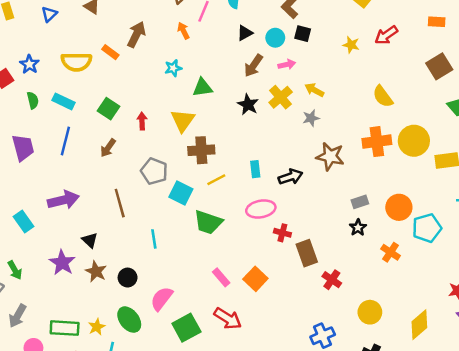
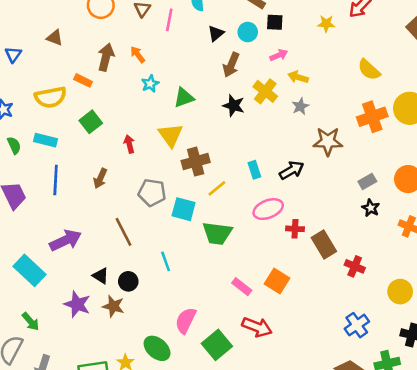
orange arrow: (183, 31) -> (138, 55), moved
pink arrow: (287, 64) -> (279, 55), moved
green square: (109, 109) -> (91, 122), moved, turned 30
cyan rectangle: (23, 222) -> (29, 270), size x1.4
black circle: (128, 278) -> (128, 281), moved

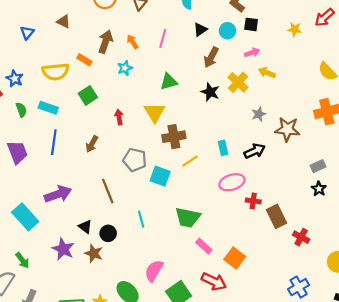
pink line: (169, 20) -> (163, 38), moved
cyan star: (150, 84) -> (125, 68), moved
gray star: (300, 106) -> (259, 114), moved
green trapezoid: (217, 233) -> (188, 217), moved
orange square: (277, 281) -> (235, 258), moved

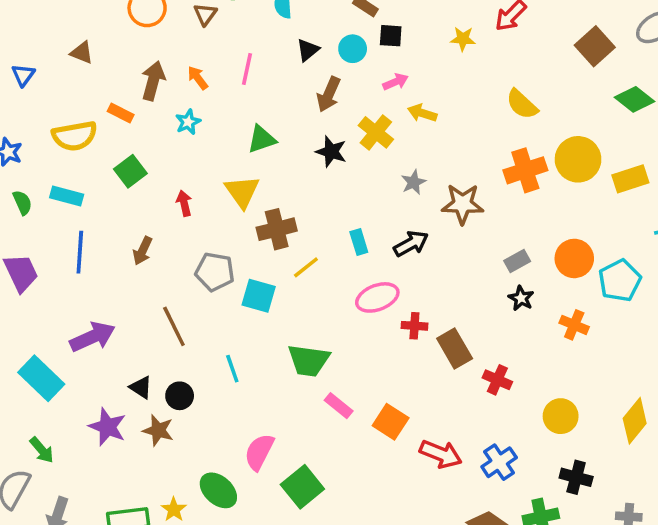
red arrow: (214, 281) -> (441, 454), moved

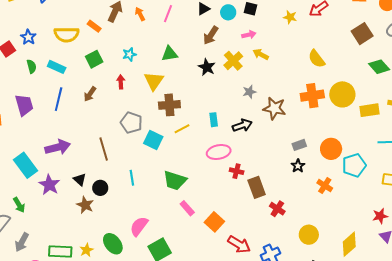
cyan star: (188, 122) -> (129, 54), moved
brown arrow: (143, 251) -> (90, 94), moved
purple star: (107, 427) -> (49, 185), moved

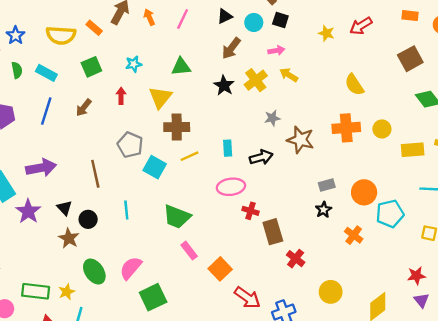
yellow circle: (342, 94) -> (382, 129), size x0.6
green ellipse: (113, 244) -> (94, 272), moved

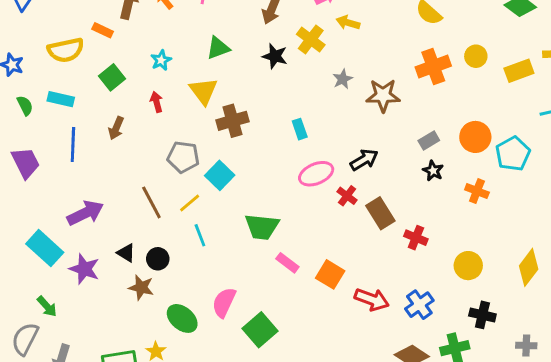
yellow line: (190, 156) -> (190, 203), moved
black arrow: (261, 157) -> (364, 160), moved
cyan square: (155, 167) -> (220, 175), turned 30
red cross: (250, 211) -> (347, 196), turned 35

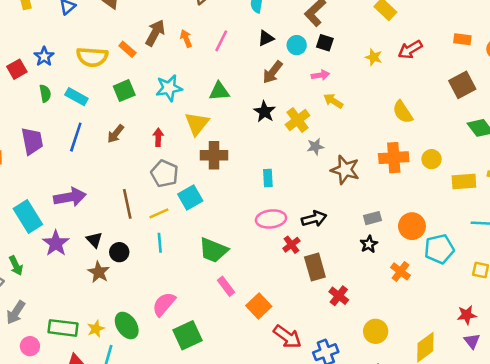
yellow cross: (311, 40) -> (298, 120), moved
cyan star: (161, 60) -> (169, 88), size x1.5
red arrow: (157, 102) -> (158, 137), moved
green ellipse: (182, 318) -> (127, 325), moved

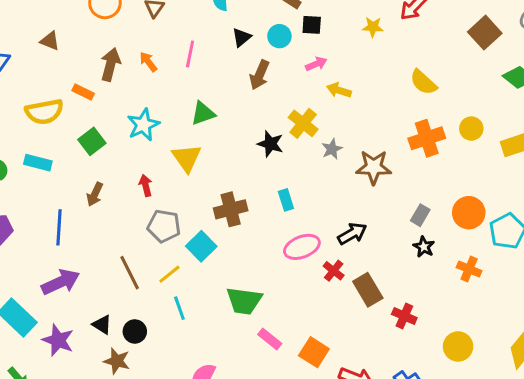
black star: (265, 112) -> (270, 144), moved
blue line: (76, 137) -> (59, 227), moved
brown cross: (214, 155) -> (231, 209), moved
gray rectangle: (373, 218) -> (420, 215), turned -30

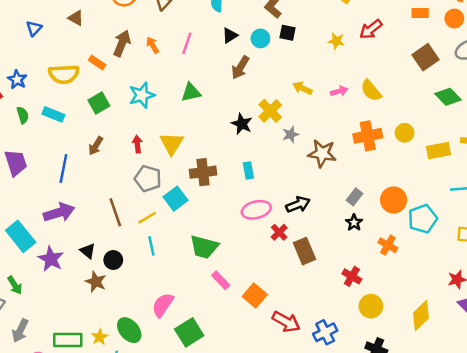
pink arrow: (316, 64) -> (339, 91), moved
yellow triangle: (187, 158) -> (172, 143), moved
red cross: (404, 316) -> (352, 276), moved

